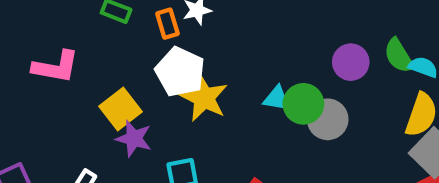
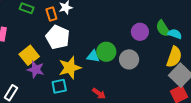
yellow star: (204, 98) -> (70, 68), moved, turned 30
cyan triangle: (277, 99) -> (93, 56), moved
green circle: (303, 104) -> (106, 52), moved

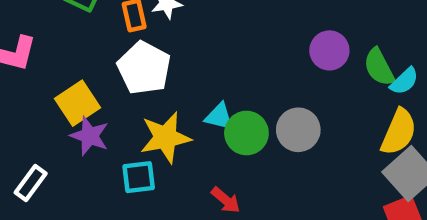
purple circle: (140, 32) -> (329, 50), moved
cyan semicircle: (175, 34) -> (404, 81), turned 112
green circle: (106, 52) -> (246, 133), moved

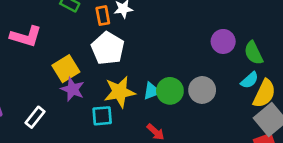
cyan semicircle: (404, 81) -> (250, 80), moved
cyan triangle: (219, 117) -> (152, 91), moved, turned -36

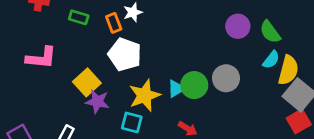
cyan square: (102, 116) -> (132, 122), turned 30

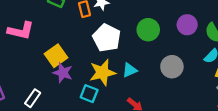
white pentagon: (125, 54) -> (107, 38), moved
green circle: (194, 85) -> (148, 30), moved

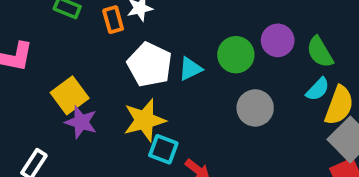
green circle: (148, 30) -> (236, 55), moved
cyan triangle: (130, 70) -> (190, 69), moved
cyan square: (89, 94) -> (163, 149), moved

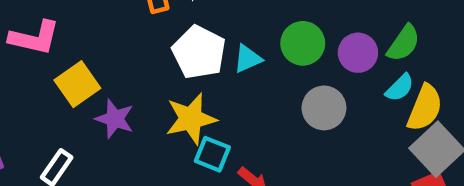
purple circle: (278, 40) -> (358, 53), moved
green semicircle: (320, 52) -> (404, 43), turned -116
yellow square: (70, 95) -> (77, 84), moved

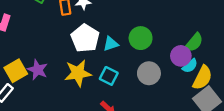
purple circle: (358, 53) -> (181, 56), moved
yellow square: (77, 84) -> (16, 71), moved
cyan square: (212, 154) -> (109, 76), moved

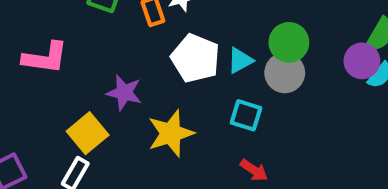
purple star: (38, 70) -> (124, 93), moved
yellow star: (78, 73) -> (171, 133), moved
gray circle: (149, 73) -> (285, 73), moved

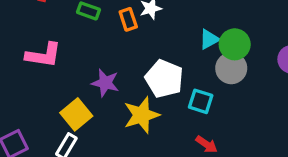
white pentagon: (195, 58) -> (164, 79), moved
cyan triangle: (240, 60) -> (209, 39), moved

